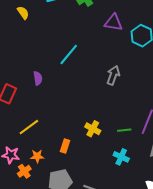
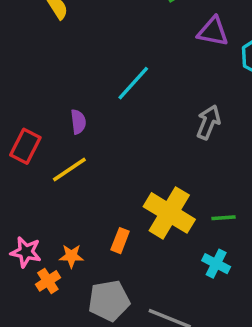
yellow line: (29, 127) -> (69, 169), moved
yellow cross: (93, 129) -> (169, 213), size x1.8

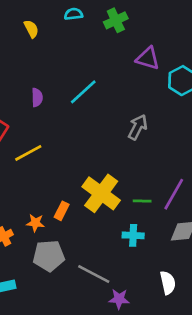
purple semicircle: (78, 122) -> (37, 97), moved
orange star: (71, 256) -> (35, 223), moved
cyan cross: (216, 264) -> (133, 235), turned -30

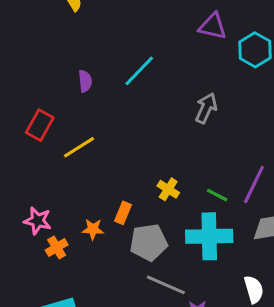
yellow cross: (101, 193) -> (168, 189), size x0.5
green line: (142, 201) -> (217, 195), turned 30
cyan cross: (133, 235) -> (209, 236), size x1.8
gray pentagon: (49, 256) -> (149, 242), moved

